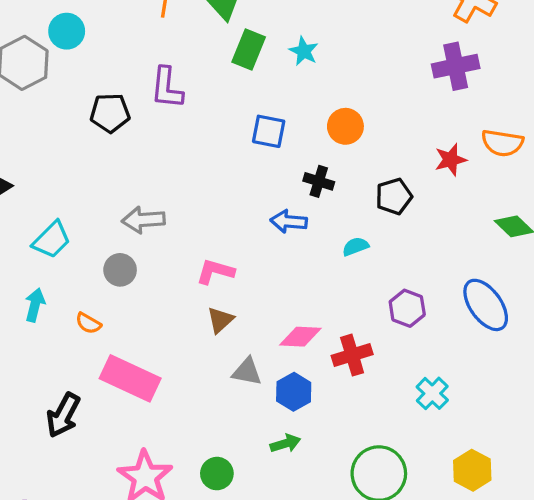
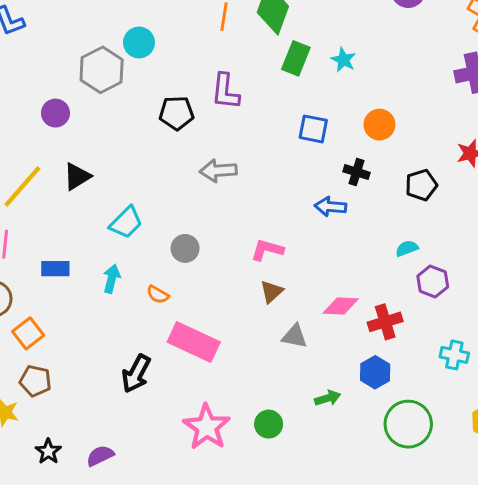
gray arrow: (143, 220) -> (218, 171), moved
cyan semicircle: (355, 246) -> (407, 248), moved
blue hexagon: (294, 392) -> (375, 372), moved
cyan cross: (432, 393) -> (454, 355), turned -32

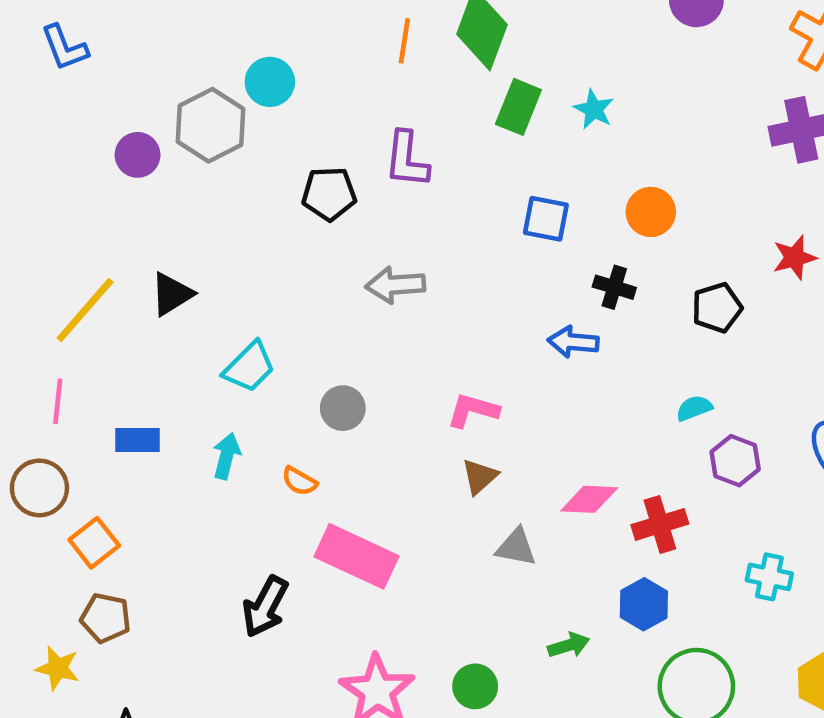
purple circle: (55, 113) -> (138, 155), moved

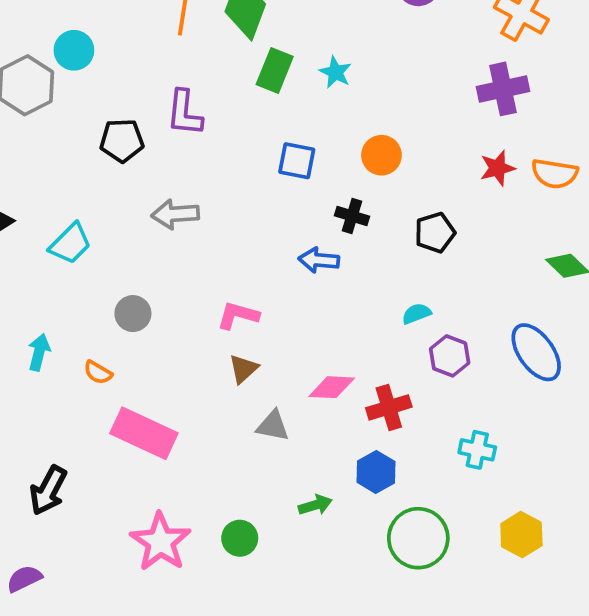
red star: (794, 258) -> (497, 168), moved
cyan trapezoid: (249, 367) -> (70, 244), moved
black arrow: (265, 607) -> (48, 490), moved

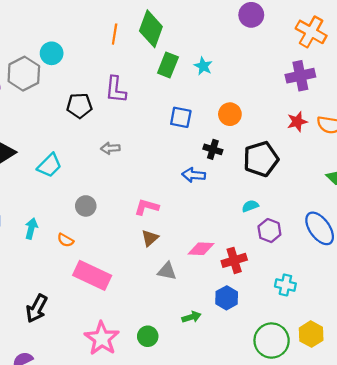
gray arrow: (175, 214) -> (110, 148), size x0.7
black pentagon: (435, 233) -> (261, 159), size x1.5
green circle: (418, 538) -> (272, 341), moved

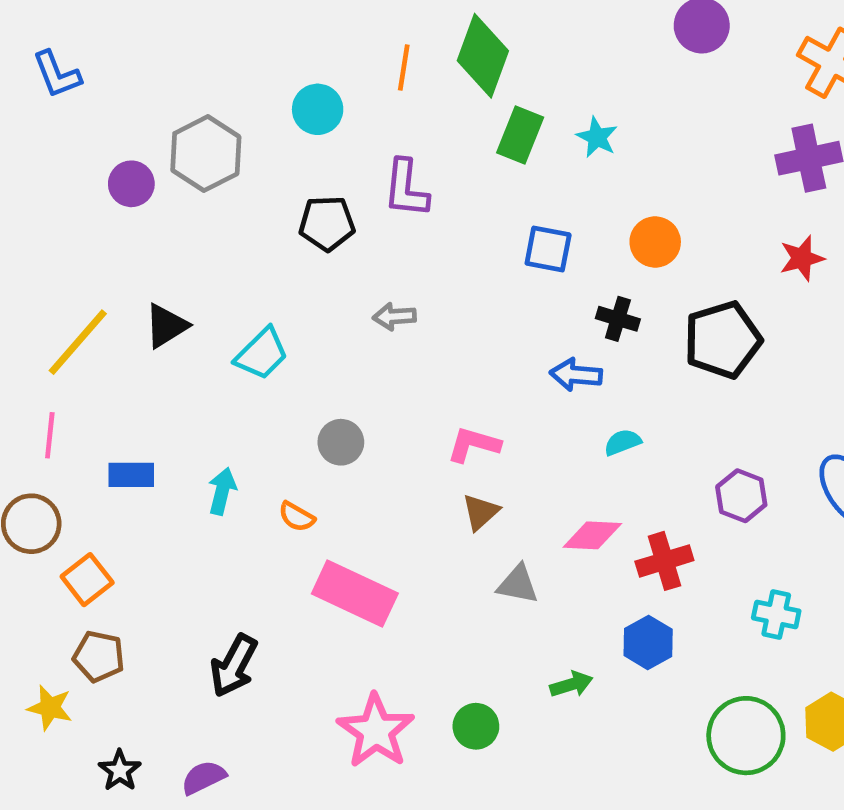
cyan circle: (52, 53) -> (318, 109), moved
cyan semicircle: (250, 206) -> (623, 442), moved

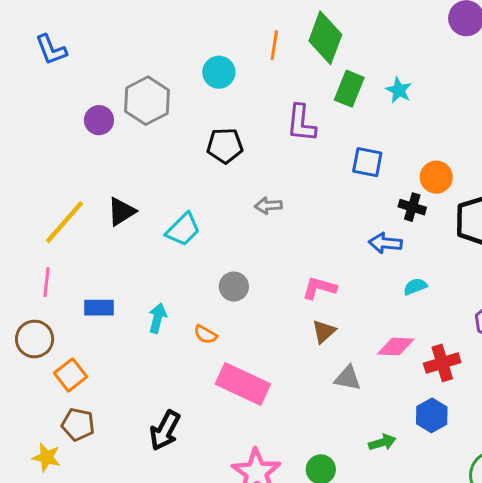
purple L-shape: (406, 188) -> (301, 123), moved
orange circle: (655, 242) -> (436, 177), moved

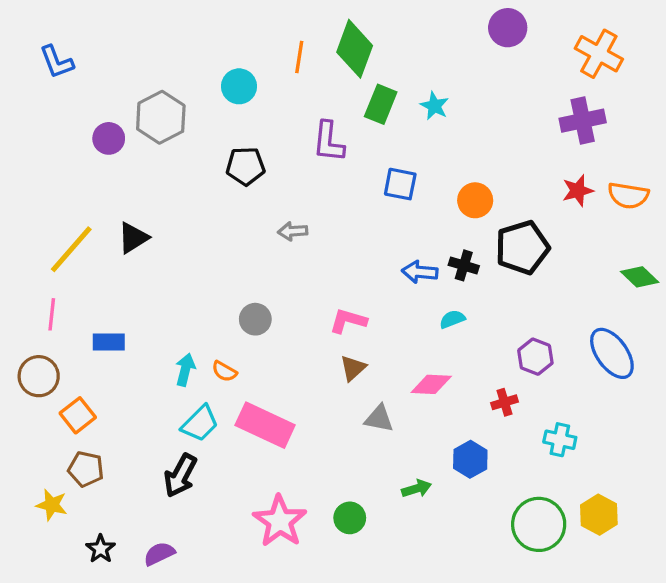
black cross: (412, 207) -> (464, 265), moved
cyan trapezoid: (183, 230) -> (200, 423), moved
cyan arrow: (157, 318) -> (185, 370), moved
red cross: (442, 363) -> (504, 402), moved, size x0.7

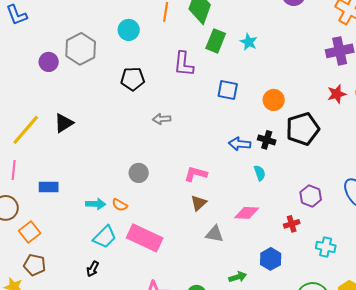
cyan semicircle: (452, 319) -> (260, 173), turned 91
cyan arrow: (185, 370) -> (96, 204), turned 78
black arrow: (180, 476) -> (93, 269), size x0.6

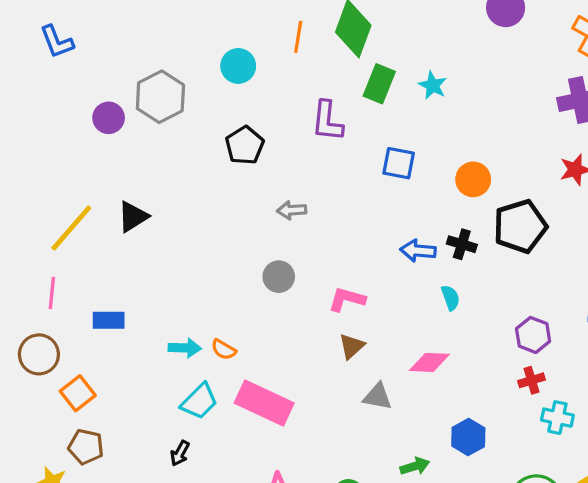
black pentagon: (133, 79) -> (245, 145), turned -30
gray circle: (139, 173) -> (279, 277), moved
red cross: (292, 224) -> (531, 380), moved

